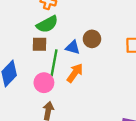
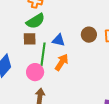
brown circle: (92, 39) -> (89, 35), moved

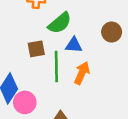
green semicircle: (35, 21) -> (60, 23), moved
pink circle: (35, 72) -> (25, 102), moved

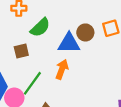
blue triangle: (74, 45) -> (69, 43), moved, size x1.5
green line: (56, 66) -> (32, 83), moved, turned 40

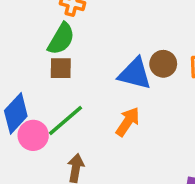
green semicircle: (40, 27) -> (61, 39), moved, turned -30
orange arrow: (62, 69) -> (128, 122), moved

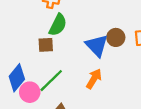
green semicircle: (61, 39) -> (58, 25), moved
blue triangle: (135, 74) -> (97, 46), turned 35

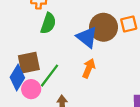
brown circle: (116, 37) -> (103, 27), size x1.6
brown square: (46, 45) -> (29, 63), moved, size x1.5

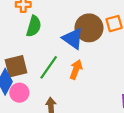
green line: (49, 76) -> (49, 67), moved

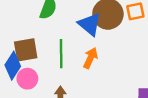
green line: (49, 67) -> (61, 54), turned -40

